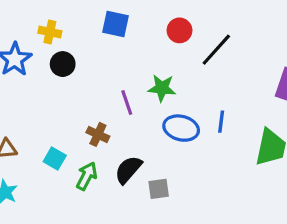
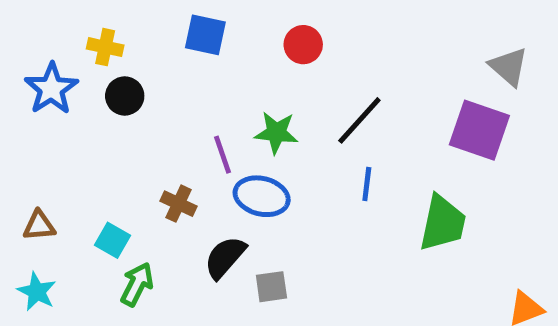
black line: (216, 50) -> (359, 120), moved
blue ellipse: (181, 128) -> (262, 196), moved
green arrow: (87, 176) -> (137, 284), moved

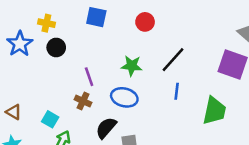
purple line: (223, 155) -> (89, 77), moved
brown triangle: (39, 226) -> (14, 112), turned 35

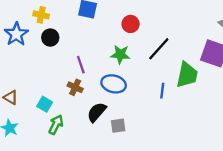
red circle: (145, 22) -> (131, 24), moved
blue line: (177, 91) -> (162, 91), moved
green trapezoid: (214, 111) -> (187, 75), moved

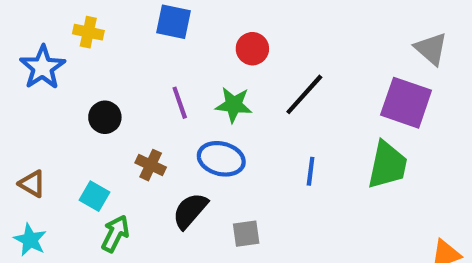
black circle: (50, 38) -> (105, 117), moved
purple line: (81, 65) -> (180, 103), moved
green trapezoid: (187, 75) -> (387, 165), moved
gray square: (118, 126) -> (246, 234), moved

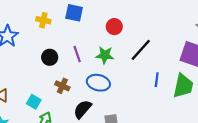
yellow cross: (88, 32) -> (43, 20), moved
black circle: (105, 117) -> (50, 57), moved
blue line: (311, 171) -> (157, 80), moved

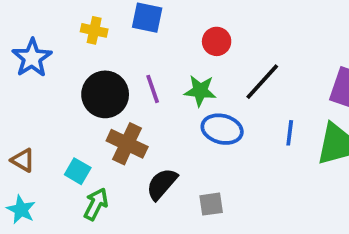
black circle: (50, 57) -> (105, 94), size x1.6
blue ellipse: (98, 83) -> (222, 129), moved
brown cross: (62, 86) -> (127, 144), size x1.5

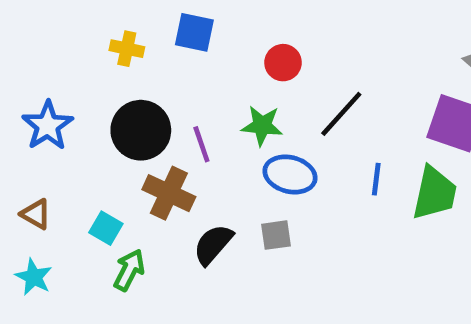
blue star: (32, 58) -> (48, 126), moved
purple line: (153, 89) -> (201, 144), moved
gray square: (211, 204) -> (276, 235), moved

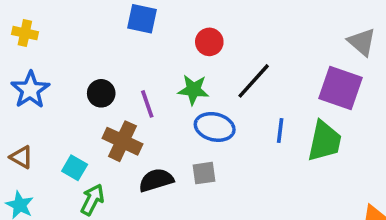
yellow cross: (127, 49) -> (25, 33), moved
black circle: (141, 130) -> (101, 93), size x0.6
black semicircle: (213, 244) -> (156, 180), turned 32

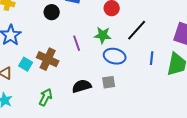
black circle: (101, 93) -> (52, 12), moved
brown cross: (122, 141) -> (48, 59), moved
cyan square: (75, 168) -> (26, 64), moved

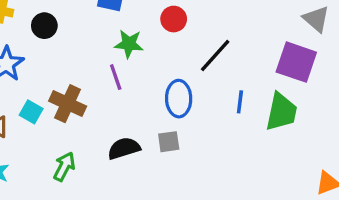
black circle: (52, 12) -> (44, 26), moved
green star: (103, 35) -> (129, 44), moved
blue ellipse: (115, 56) -> (179, 99), turned 75

